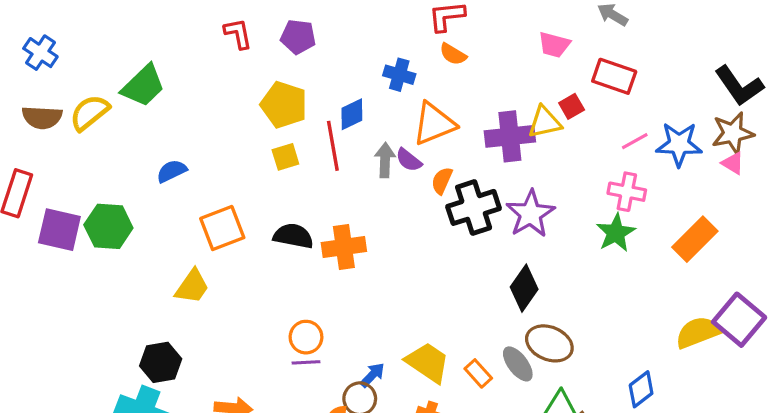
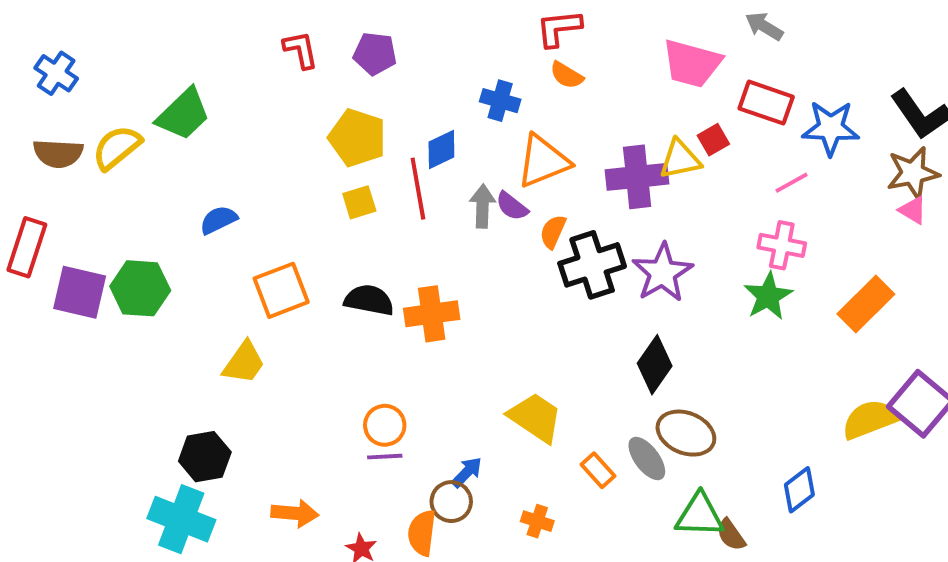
pink trapezoid: (554, 45) -> (692, 63), size x1.5
blue star: (679, 144) -> (831, 128), moved
yellow trapezoid: (428, 362) -> (535, 417), moved

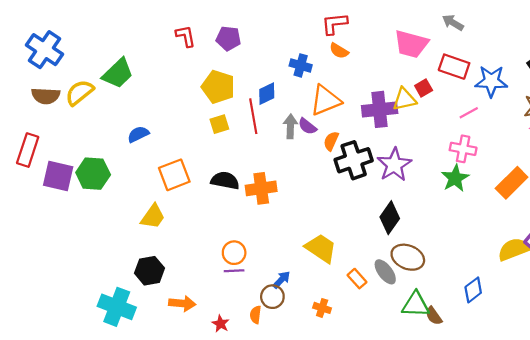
blue cross: (56, 73) -> (45, 50), size x1.5
black hexagon: (205, 457) -> (149, 271), moved
orange semicircle: (422, 533) -> (256, 315), size x0.7

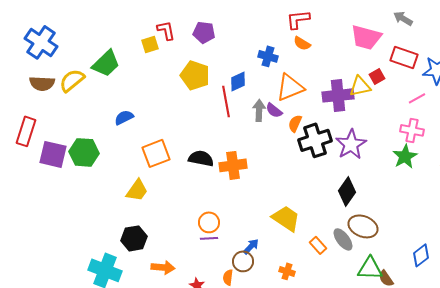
yellow square: (219, 124) -> (150, 44), moved

